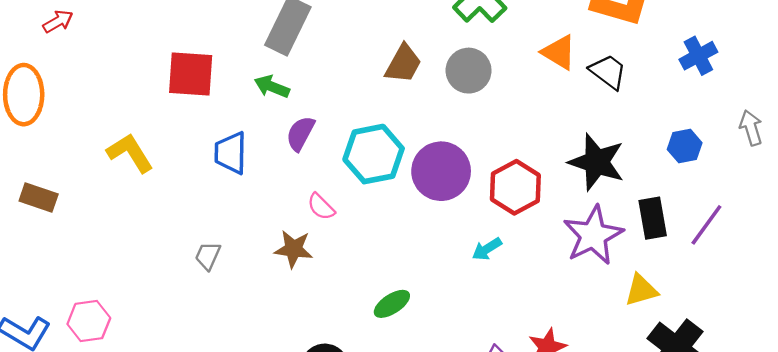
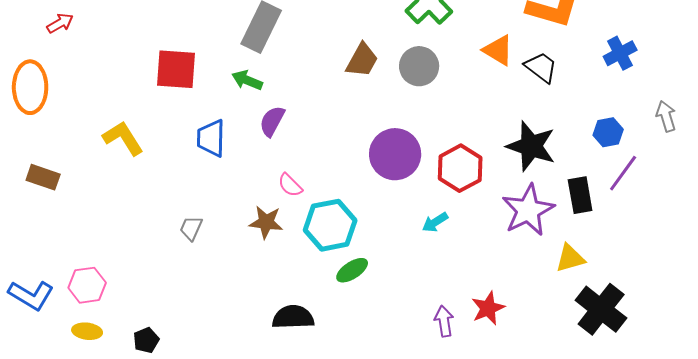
cyan hexagon: (374, 154) -> (330, 225), moved
purple line: (706, 225) -> (623, 173), moved

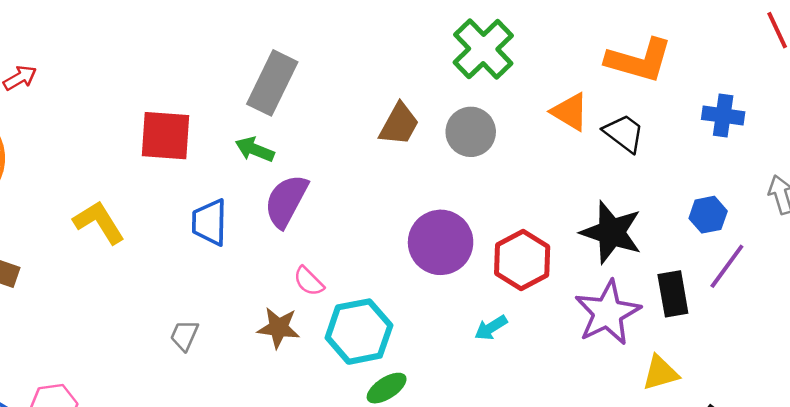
blue cross: (620, 53) -> (723, 116), turned 36
purple semicircle: (272, 121) -> (286, 201), size x1.4

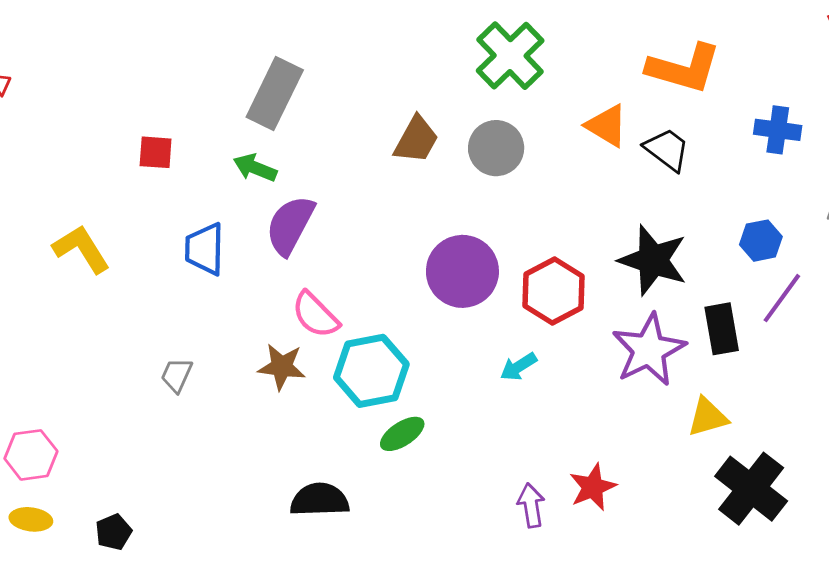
red square: (166, 136) -> (156, 152), size x0.6
pink semicircle: (309, 281) -> (315, 315), size x1.4

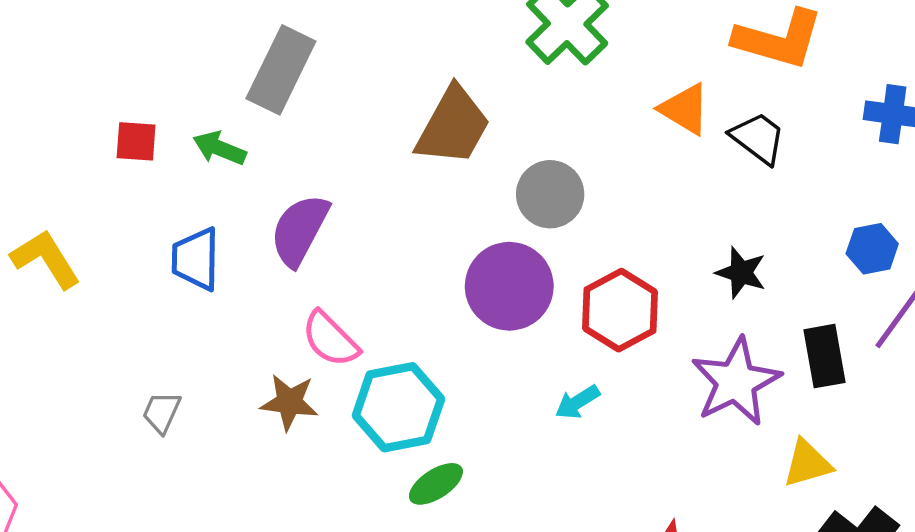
brown trapezoid: (416, 140) -> (453, 126), size x1.4
gray circle: (496, 148) -> (550, 194), moved
green arrow: (255, 168) -> (220, 148), moved
black star: (653, 260) -> (741, 273), size x0.6

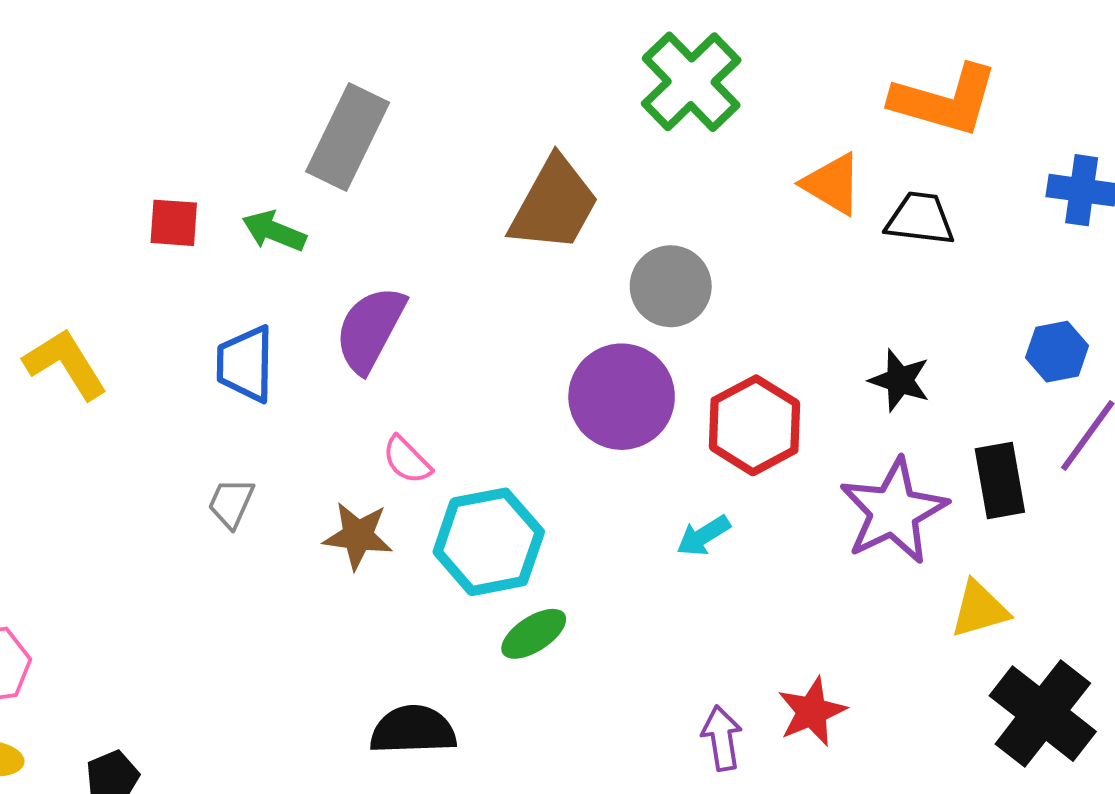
black trapezoid: (758, 138) -> (920, 219), turned -30
pink semicircle: (330, 339) -> (407, 460), size x0.7
gray trapezoid: (162, 412) -> (231, 503), moved

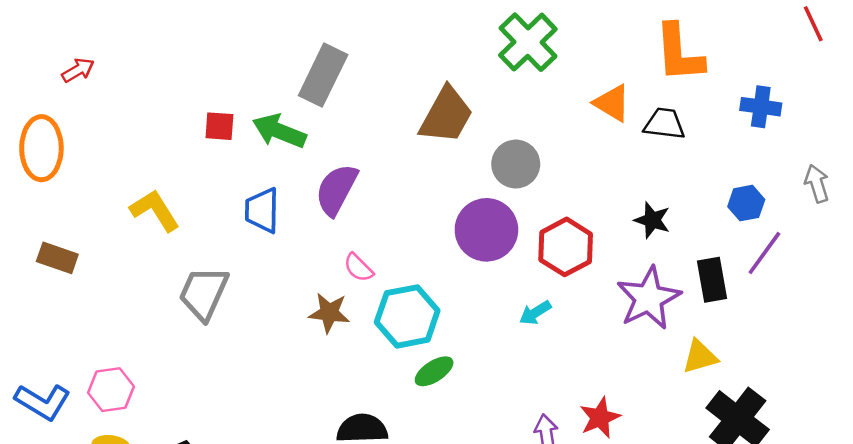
orange L-shape: (945, 100) -> (679, 53), turned 70
green arrow: (274, 231) -> (279, 131), size x1.4
gray trapezoid: (231, 503) -> (204, 293), moved, size x1.8

